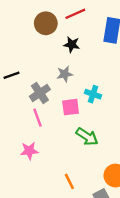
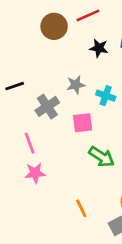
black star: (72, 45) -> (99, 48), moved
cyan cross: (93, 94) -> (106, 96), moved
pink line: (38, 118) -> (30, 143), moved

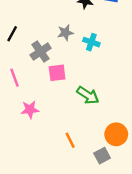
black line: (15, 86) -> (12, 34), turned -42
pink square: (83, 123) -> (57, 73), moved
pink line: (30, 143) -> (15, 78), moved

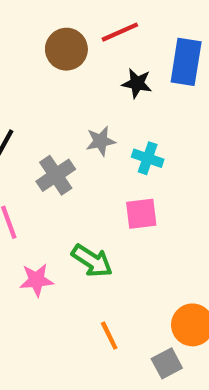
pink square: (57, 73) -> (141, 214), moved
green arrow: (88, 95) -> (92, 261), moved

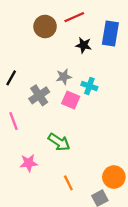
pink square: (141, 214) -> (71, 100), moved, turned 30
pink star: (36, 280) -> (29, 163), moved

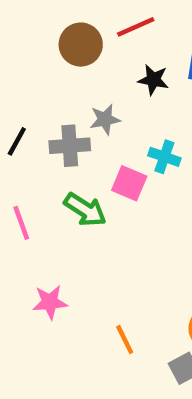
gray star: (64, 77) -> (105, 119), moved
gray cross: (39, 95) -> (70, 146), moved, turned 30
green arrow: (59, 142) -> (85, 210), moved

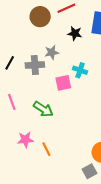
pink square: (129, 183) -> (63, 83), turned -35
green arrow: (85, 210) -> (43, 109), moved
orange line: (125, 340) -> (46, 149), moved

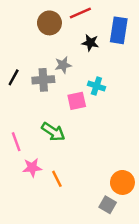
pink line: (12, 102) -> (16, 142), moved
gray square: (90, 171) -> (108, 205), turned -32

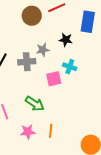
black star: (90, 43) -> (66, 40), moved
pink star: (32, 168) -> (28, 132), moved
orange line: (57, 179) -> (51, 131), moved, turned 32

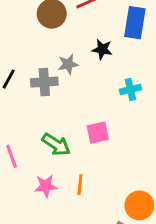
cyan cross: (70, 67) -> (130, 89), moved, turned -32
pink square: (54, 79) -> (98, 133), moved

